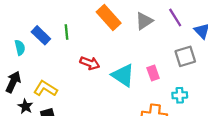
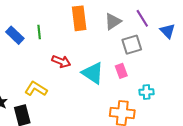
orange rectangle: (109, 18) -> (79, 18), turned 35
gray square: (185, 56) -> (132, 45), moved
yellow L-shape: (45, 89) -> (36, 89), moved

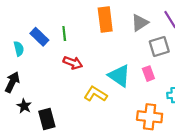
red arrow: (61, 61) -> (73, 63), moved
yellow L-shape: (36, 89) -> (96, 94), moved

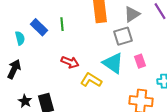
gray square: (159, 46) -> (123, 36), moved
red arrow: (73, 63) -> (70, 62), moved
black star: (24, 106) -> (25, 101), moved

